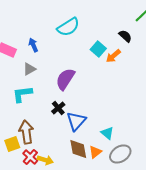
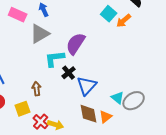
gray triangle: (29, 69) -> (40, 34), size x1.5
cyan L-shape: (22, 94) -> (55, 59), moved
brown arrow: (26, 132) -> (37, 89), moved, size x0.6
gray ellipse: (120, 154) -> (134, 101), moved

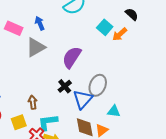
cyan L-shape: (55, 59) -> (48, 122), moved
cyan triangle: (118, 98) -> (114, 111), turned -32
gray ellipse: (134, 101) -> (98, 85), moved, turned -35

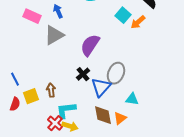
yellow square: (19, 122) -> (31, 96), moved

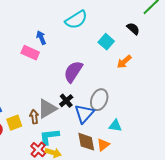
pink rectangle: (32, 16) -> (30, 53), moved
orange arrow: (138, 22) -> (124, 62), moved
gray triangle: (54, 35) -> (47, 109), moved

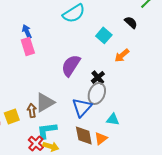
blue arrow: (41, 38) -> (27, 31), moved
pink rectangle: (30, 53) -> (28, 46), turned 48
black cross: (66, 101) -> (98, 77), moved

